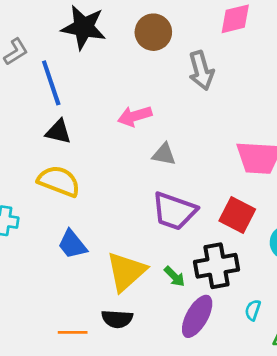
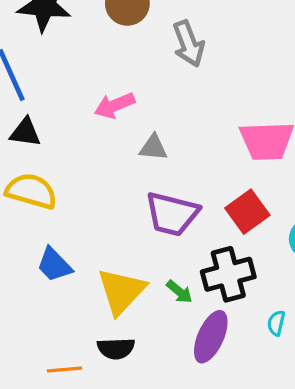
red square: (237, 215) -> (247, 212), turned 32

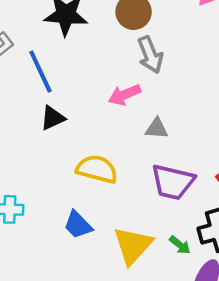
gray arrow: (189, 44) -> (150, 55), moved
black triangle: (25, 132) -> (53, 118), turned -32
yellow semicircle: (31, 191) -> (97, 169), moved

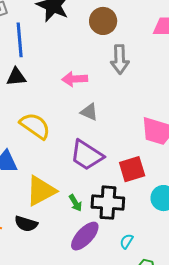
gray arrow: (150, 55) -> (120, 59), moved

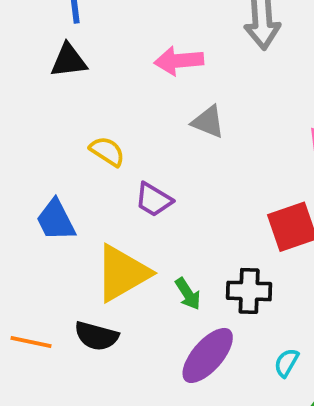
yellow semicircle: (35, 126) -> (107, 151), size x0.6
purple trapezoid: (87, 155) -> (154, 200), moved, size x0.6
black cross: (108, 203) -> (249, 291), size x0.7

